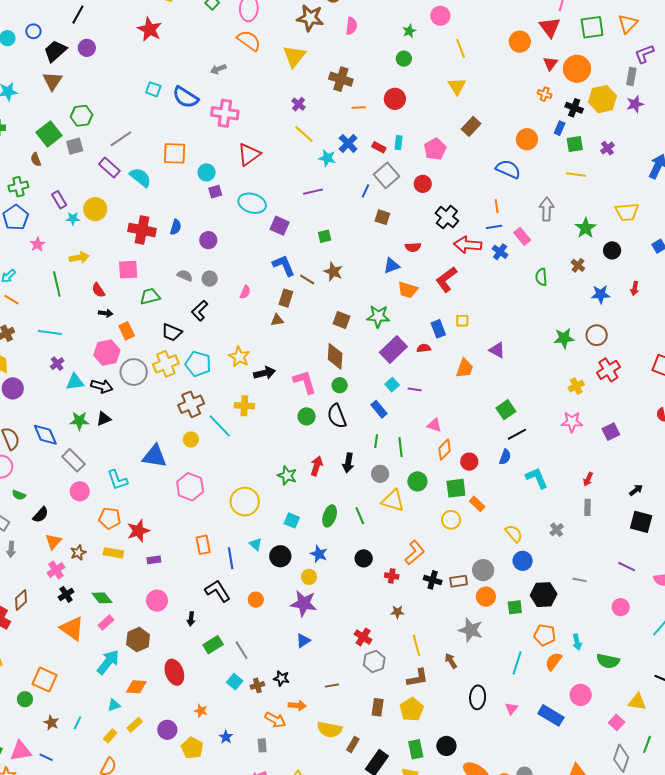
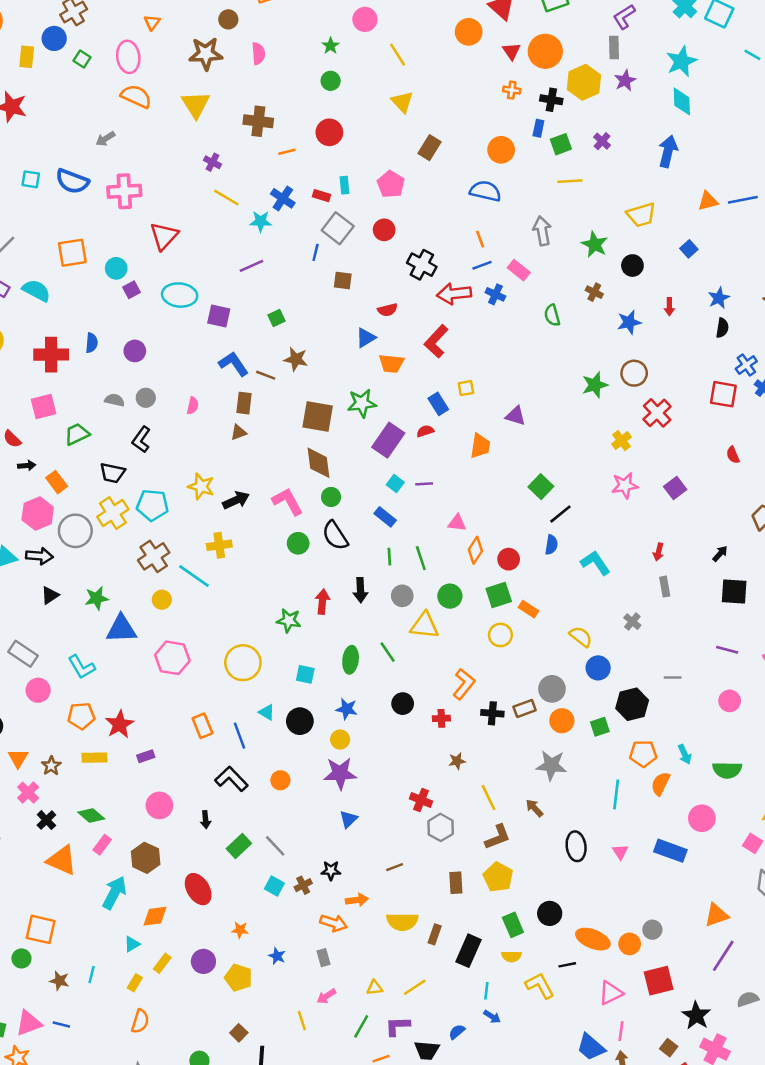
brown square: (342, 320) -> (318, 416), size x1.5
green star: (79, 421) -> (97, 598), moved

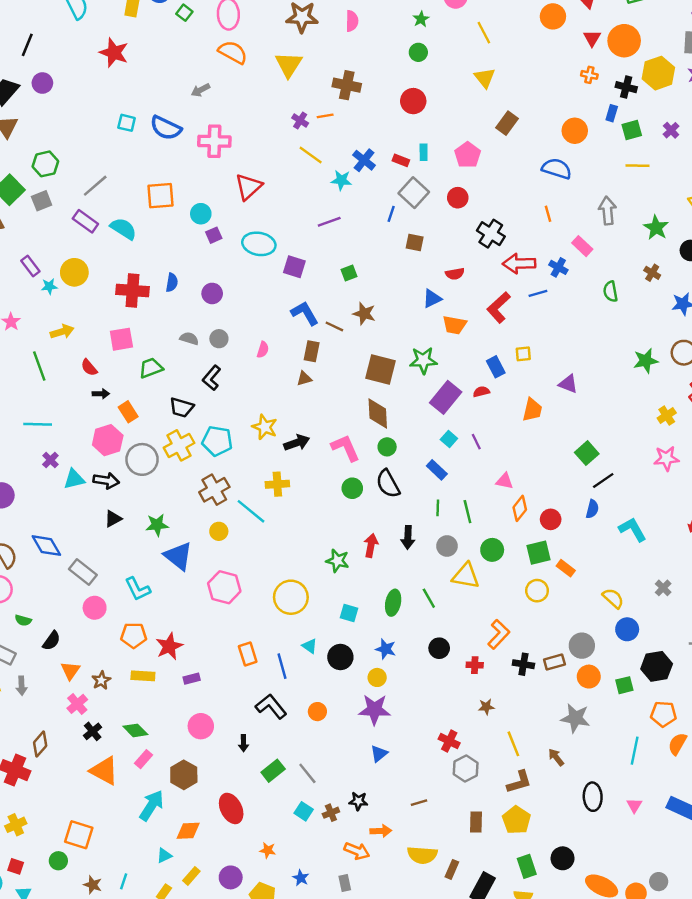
orange line: (287, 152) -> (325, 116), moved
blue line: (482, 265) -> (538, 293), moved
purple line: (424, 484) -> (476, 442), turned 63
blue triangle: (121, 629) -> (178, 556), turned 36

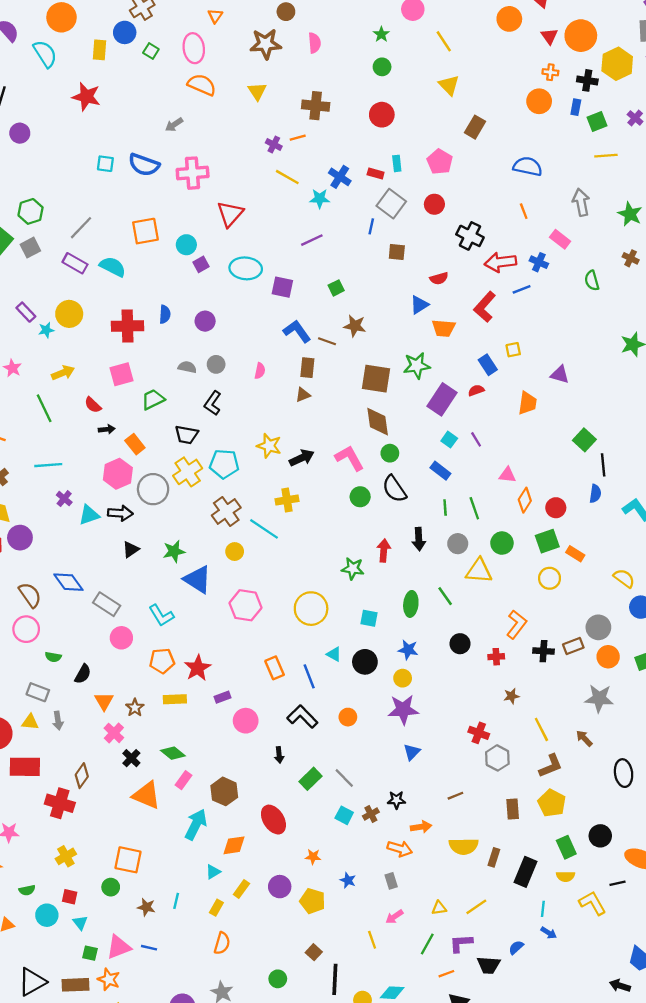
yellow triangle: (289, 65) -> (257, 91), size x0.7
orange circle: (575, 131) -> (539, 101), moved
black line: (603, 480) -> (603, 465), turned -55
pink circle: (201, 726) -> (246, 721), moved

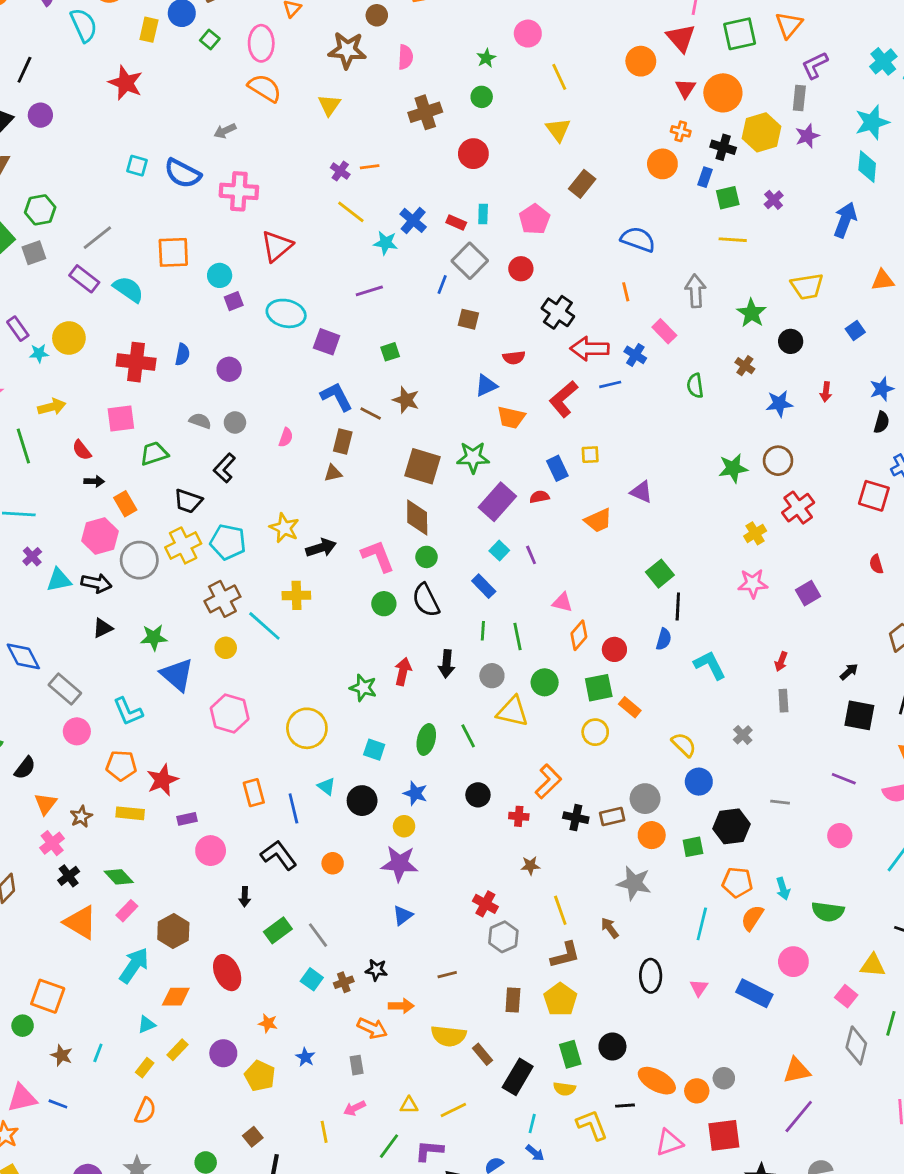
brown cross: (316, 106) -> (425, 112), moved, turned -32
orange trapezoid: (527, 403) -> (598, 520), turned 50
brown rectangle: (494, 857) -> (482, 1054), turned -66

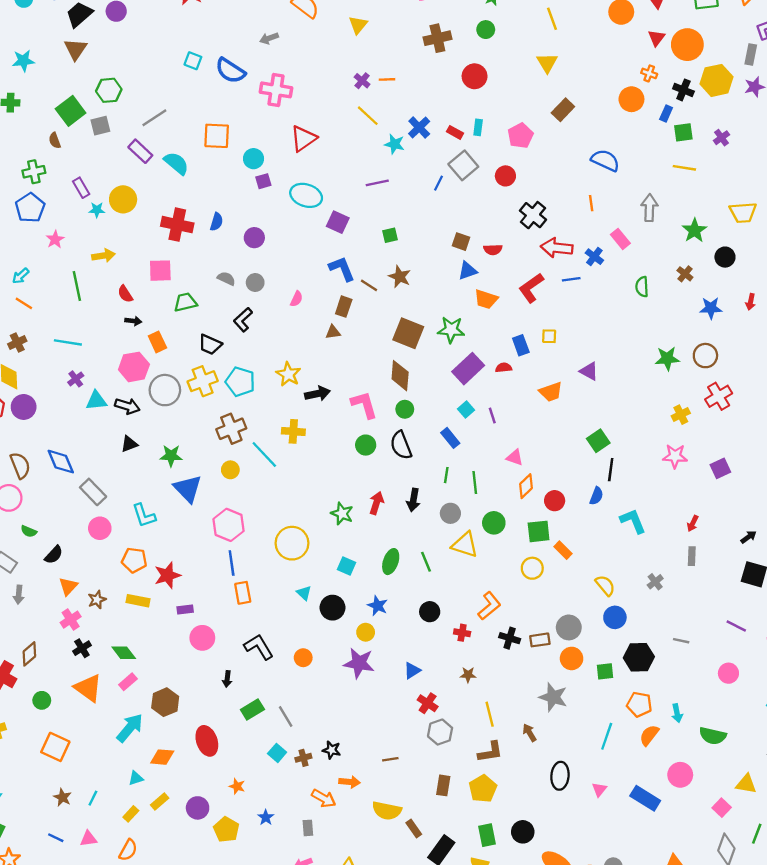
brown square: (468, 319) -> (461, 242), moved
blue line: (293, 808) -> (232, 563), moved
blue triangle: (403, 915) -> (412, 670), moved
green circle: (23, 1026) -> (42, 700), moved
pink triangle: (22, 1098) -> (88, 839), moved, size x0.7

